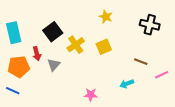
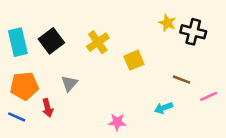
yellow star: (106, 17) -> (167, 23), moved
black square: (53, 32) -> (51, 41), moved
yellow cross: (76, 45) -> (98, 42), moved
red arrow: (37, 54) -> (48, 108), moved

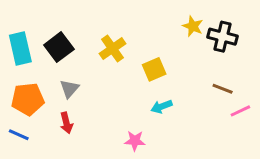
brown line: (182, 80) -> (223, 89), moved
gray triangle: (69, 83) -> (69, 89), moved
red arrow: (48, 108) -> (66, 123), moved
cyan arrow: (164, 108) -> (162, 107), moved

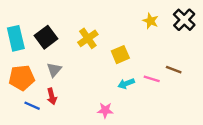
black cross: (223, 37) -> (184, 20), moved, turned 30
pink line: (240, 111) -> (152, 79), moved, turned 42
blue line: (19, 135) -> (32, 106), moved

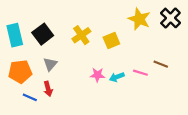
yellow star: (151, 21) -> (139, 19), size x1.5
yellow square: (120, 55) -> (111, 41), moved
pink star: (105, 110) -> (97, 75), moved

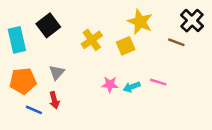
yellow star: (139, 19) -> (140, 22), moved
black square: (43, 34) -> (48, 25), moved
brown line: (161, 64) -> (176, 42), moved

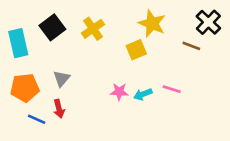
yellow cross: (92, 40) -> (93, 29), moved

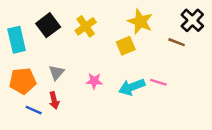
pink star: (119, 92) -> (94, 81), moved
cyan arrow: (143, 94) -> (132, 87), size x1.5

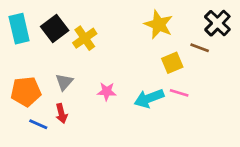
yellow cross: (86, 26) -> (85, 38), moved
cyan rectangle: (17, 40) -> (19, 29), moved
yellow square: (126, 46) -> (172, 63), moved

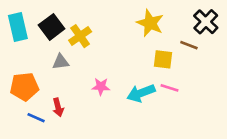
yellow square: (172, 63) -> (163, 59), turned 30
gray triangle: (64, 82) -> (61, 62), moved, turned 42

